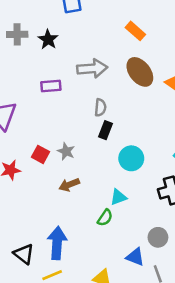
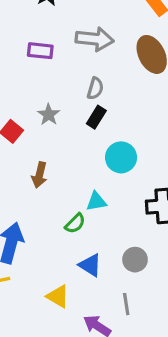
gray star: (66, 151) -> (49, 115), moved
brown arrow: (69, 185) -> (39, 175), turned -66
blue triangle: (135, 257) -> (90, 265), moved

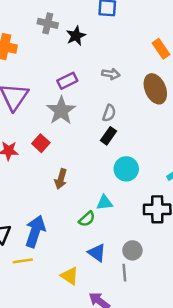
gray arrow: (95, 39) -> (111, 74), size x0.6
purple rectangle: (40, 51) -> (67, 81), turned -36
gray star: (49, 115) -> (61, 111), moved, size x1.6
gray line: (126, 304) -> (124, 273), moved

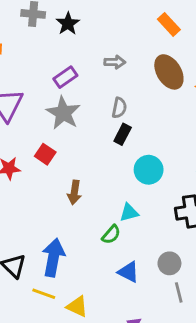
yellow line: (23, 261) -> (44, 294), turned 36
gray line: (124, 273) -> (179, 292), moved
yellow triangle: (70, 276) -> (77, 306), moved

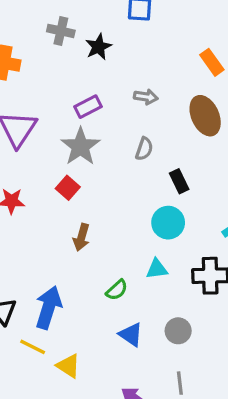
black rectangle: (123, 134) -> (179, 181), moved, turned -60
red square: (45, 154) -> (68, 188), moved
cyan triangle: (129, 213) -> (157, 269), moved
gray line: (179, 292) -> (180, 383), moved

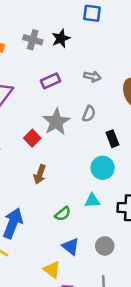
gray cross: (61, 31) -> (33, 40), moved
gray star: (80, 146) -> (56, 122), moved
yellow triangle: (68, 366) -> (52, 270), moved

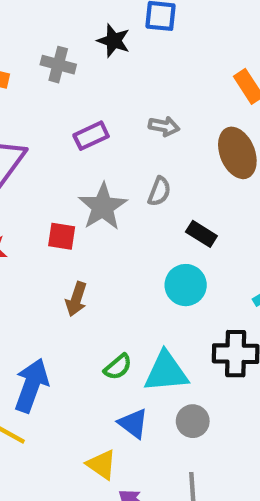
black star: (61, 38) -> (114, 41), moved, turned -30
red square: (32, 138) -> (62, 236), turned -35
black rectangle: (112, 139) -> (201, 234), turned -35
cyan triangle: (92, 201) -> (166, 372), moved, size x1.6

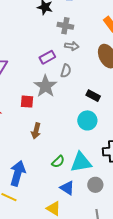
gray cross: (58, 65) -> (65, 26), moved
purple rectangle: (91, 136) -> (47, 57), moved
gray semicircle: (159, 191) -> (66, 71), moved

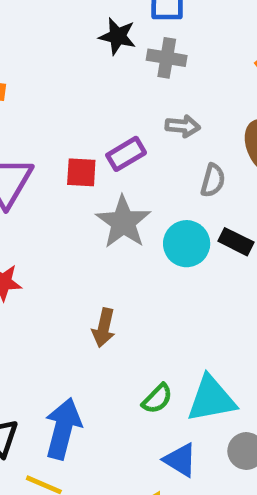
gray cross: (65, 26) -> (167, 58), moved
gray semicircle: (66, 71) -> (213, 180), moved
red square: (27, 102) -> (81, 172), moved
cyan circle: (87, 120) -> (187, 244), moved

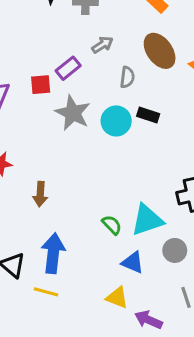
gray arrow: (183, 126) -> (102, 45), turned -30
brown arrow: (104, 328) -> (40, 194), moved
green semicircle: (157, 399) -> (112, 225), turned -80

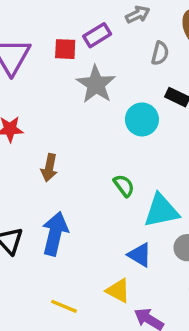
cyan circle: (116, 121) -> (142, 119), moved
green semicircle: (112, 225) -> (124, 186), moved
yellow line: (46, 292) -> (64, 306), moved

